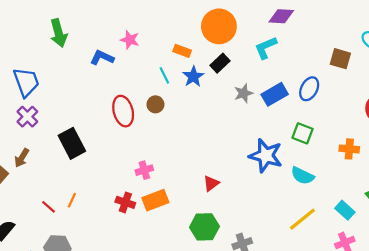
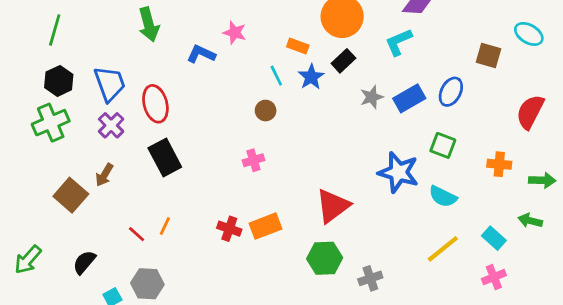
red ellipse: (123, 111) -> (155, 104), moved
pink cross: (144, 170) -> (253, 160), moved
red triangle: (211, 183) -> (333, 206), size x1.8

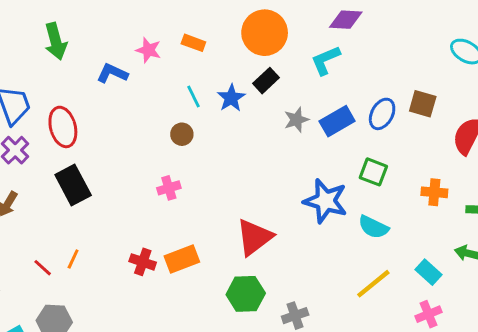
orange rectangle: (298, 46) -> (193, 43), moved
brown square: (488, 55) -> (423, 104), moved

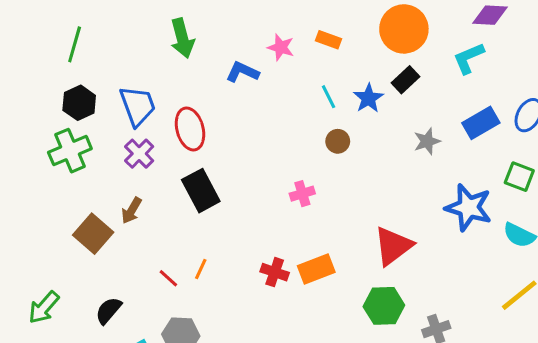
gray star: (296, 120) -> (427, 141), moved
brown circle: (182, 134) -> (338, 141), moved

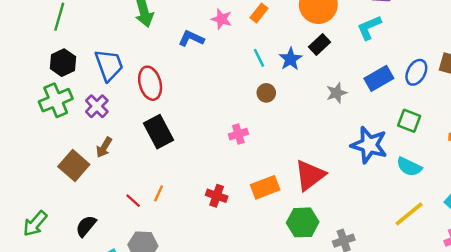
orange rectangle: (328, 40) -> (259, 13), turned -72
purple cross: (139, 154) -> (97, 106), moved
orange rectangle: (316, 269) -> (265, 187), moved

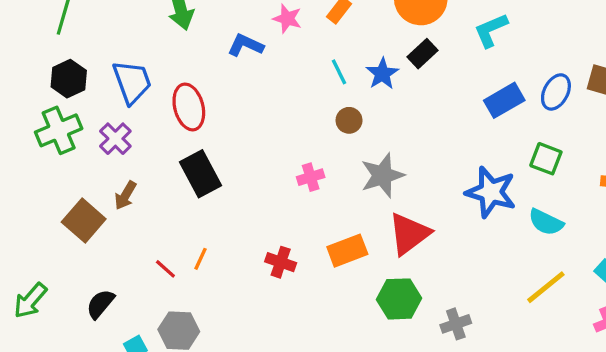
gray star: (336, 93) -> (382, 175), moved, size x1.5

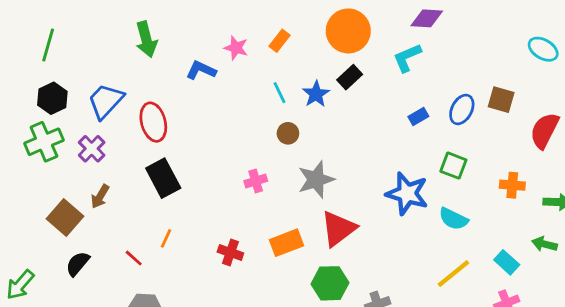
blue trapezoid: (132, 82) -> (106, 101), turned -117
blue rectangle: (504, 100) -> (418, 116), size x0.6
orange line: (200, 259) -> (166, 238), moved
black semicircle: (100, 304) -> (78, 264), moved

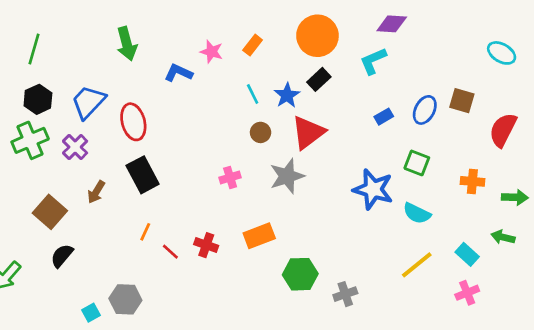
brown arrow: (100, 196) -> (96, 192), moved
red triangle: (338, 229) -> (308, 132), moved
red line: (134, 258) -> (170, 252), moved

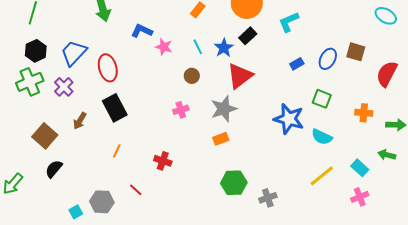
pink star: (211, 52) -> (164, 47), moved
brown circle: (261, 132) -> (192, 76), moved
orange rectangle: (259, 236) -> (221, 139), moved, size x0.7
red line: (170, 252) -> (136, 190), moved

